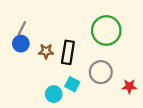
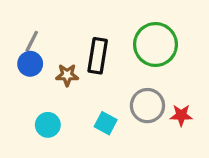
black rectangle: (68, 52) -> (98, 56), moved
red star: (129, 86) -> (181, 115), moved
cyan circle: (54, 94) -> (48, 125), moved

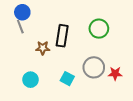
gray line: (32, 41) -> (20, 27), turned -48
green circle: (155, 44) -> (99, 29), size x0.7
blue circle: (30, 64) -> (22, 12), moved

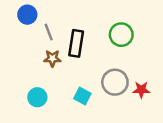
gray line: (20, 27) -> (49, 32), moved

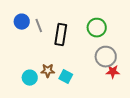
blue circle: (27, 15) -> (22, 22), moved
brown star: (52, 58) -> (48, 71), moved
gray circle: (115, 82) -> (106, 57), moved

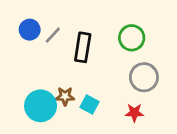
gray line: (39, 26) -> (53, 35), turned 64
red star: (113, 72) -> (134, 113), moved
cyan circle: (30, 78) -> (41, 106), size x1.5

